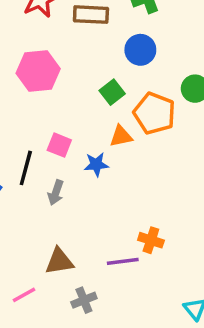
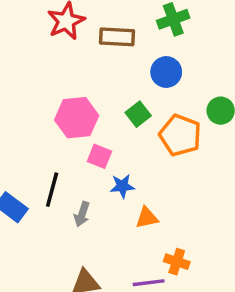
pink hexagon: (38, 71) -> (77, 118), moved
orange triangle: (121, 136) -> (147, 218), moved
pink square: (59, 145) -> (99, 156), moved

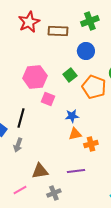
blue star: (122, 186) -> (72, 116), moved
gray arrow: (82, 214) -> (18, 145), moved
orange cross: (177, 262) -> (91, 144), moved, turned -32

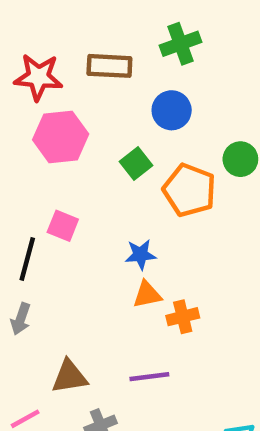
red star: (29, 22) -> (38, 77), moved, turned 30
pink hexagon: (35, 77) -> (61, 137), moved
pink square: (48, 99) -> (63, 226), moved

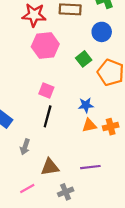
black line: (27, 259) -> (48, 116), moved
orange cross: (183, 317) -> (111, 127), moved
gray arrow: (21, 319) -> (25, 147), moved

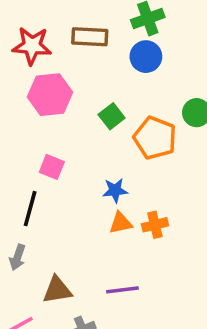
blue circle: (102, 32) -> (146, 57), moved
black line: (48, 116) -> (30, 209), moved

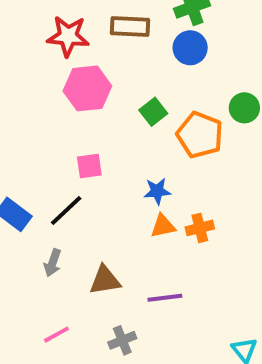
pink square: (52, 167) -> (89, 166), turned -30
black line: (30, 209) -> (66, 211), turned 32
brown triangle: (57, 290) -> (105, 280), moved

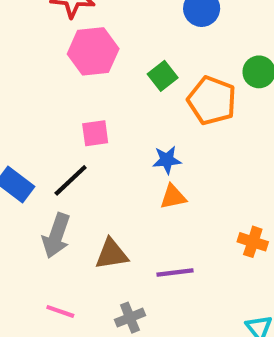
orange cross: (200, 228) -> (253, 242), moved, turned 32
gray arrow: (53, 263) -> (56, 236), size x1.5
pink line: (56, 335) -> (60, 311), turned 48

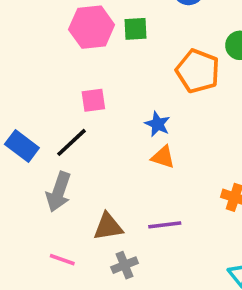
green square: (163, 76) -> (136, 29), moved, turned 35
blue star: (167, 160) -> (157, 124), turned 30
orange triangle: (173, 197) -> (163, 157), turned 30
brown triangle: (112, 254) -> (108, 227), moved

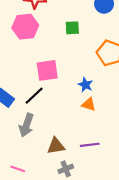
pink hexagon: (92, 27) -> (25, 27), moved
pink square: (93, 100) -> (47, 70), size x1.5
pink line: (62, 260) -> (18, 169), moved

